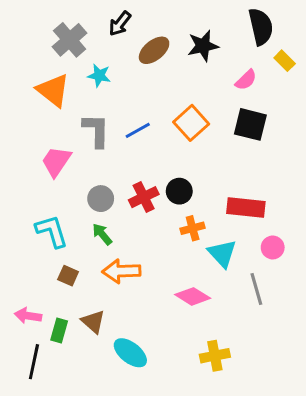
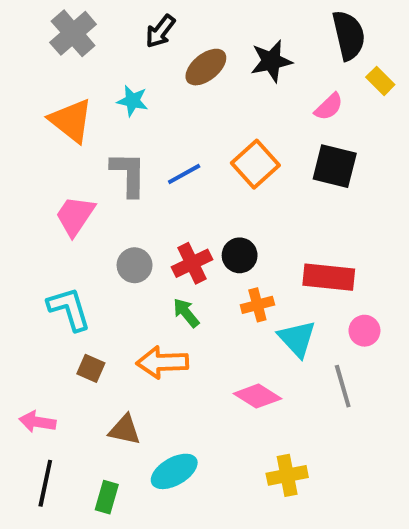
gray cross: (70, 40) -> (73, 33), moved
green arrow: (102, 234) -> (186, 313), moved
brown triangle: (93, 322) -> (125, 430), turned -30
green rectangle: (59, 331) -> (107, 497), moved
cyan ellipse: (130, 353) -> (174, 471), turned -68

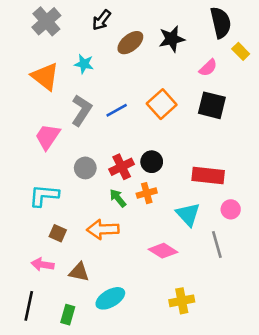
gray L-shape: (129, 174) -> (81, 110), turned 32
orange cross: (257, 305) -> (147, 193), moved
cyan L-shape: (69, 309) -> (44, 196), turned -68
pink arrow: (37, 422) -> (43, 265), moved

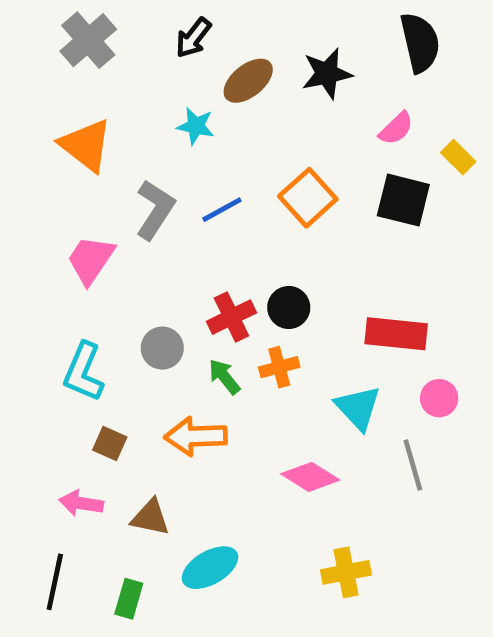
yellow rectangle: (241, 51) -> (458, 157), moved
cyan star: (84, 64) -> (196, 126), moved
gray circle: (85, 168) -> (162, 348), moved
cyan L-shape: (44, 196) -> (83, 372), turned -72

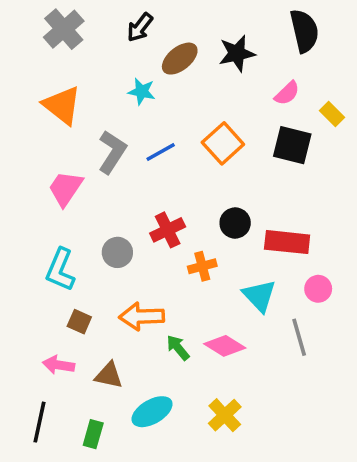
black circle: (289, 307) -> (235, 223), moved
green arrow: (224, 377) -> (178, 348), moved
yellow cross: (346, 572) -> (225, 415), moved, turned -32

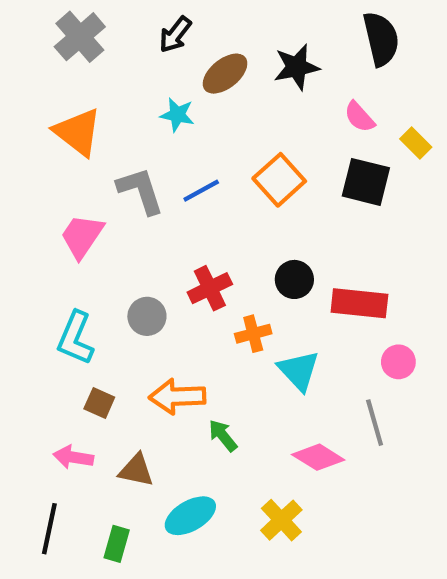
pink semicircle: (287, 93) -> (359, 117), turned 92
gray L-shape: (112, 152) -> (140, 191), turned -51
cyan triangle: (259, 296) -> (299, 371), moved
pink diamond: (225, 346) -> (318, 457), moved

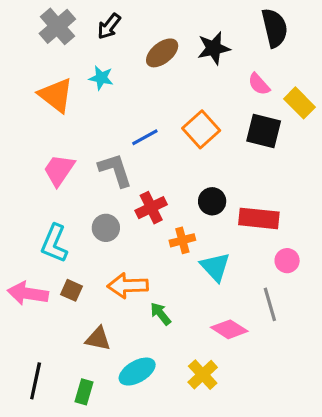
black arrow: (175, 35) -> (109, 26), moved
cyan star: (177, 115) -> (101, 78), moved
yellow rectangle: (416, 143) -> (300, 103), size x1.4
gray L-shape: (140, 191) -> (115, 170), moved
pink arrow: (73, 457) -> (28, 293), moved, size x1.4

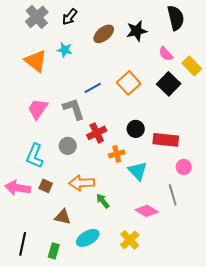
black square: (264, 131) -> (169, 84), turned 30

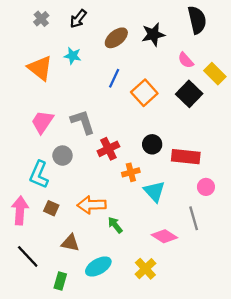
gray cross: (37, 17) -> (41, 19), size x0.6
blue line: (93, 88) -> (114, 78), moved, turned -36
gray circle: (68, 146) -> (62, 156), moved
pink arrow: (18, 188) -> (20, 210), turned 85
black line: (23, 244) -> (28, 256), moved, turned -55

